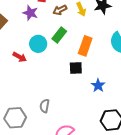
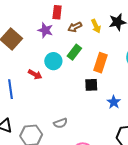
gray semicircle: (45, 106) -> (60, 123), turned -120

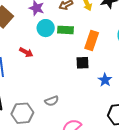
green rectangle: (74, 52) -> (66, 30), turned 56
cyan circle: (53, 61) -> (46, 28), moved

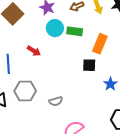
gray hexagon: (22, 113) -> (25, 91), moved

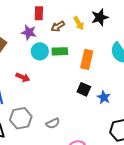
black square: (89, 65) -> (84, 89), moved, turned 32

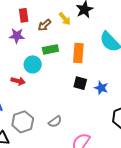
cyan circle: (40, 51) -> (33, 64), moved

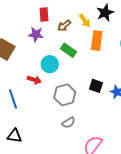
green rectangle: (50, 49) -> (69, 50), turned 42
orange rectangle: (78, 53) -> (97, 41), moved
gray hexagon: (23, 122) -> (65, 95), moved

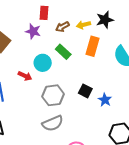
yellow arrow: (85, 21) -> (84, 25), turned 104
gray semicircle: (68, 123) -> (53, 123), size x1.5

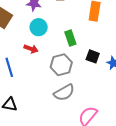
green rectangle: (63, 52) -> (70, 38), moved, turned 35
cyan circle: (43, 63) -> (39, 27), moved

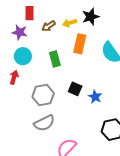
green rectangle: (70, 38) -> (55, 59), moved
red arrow: (31, 49) -> (14, 77), turned -96

